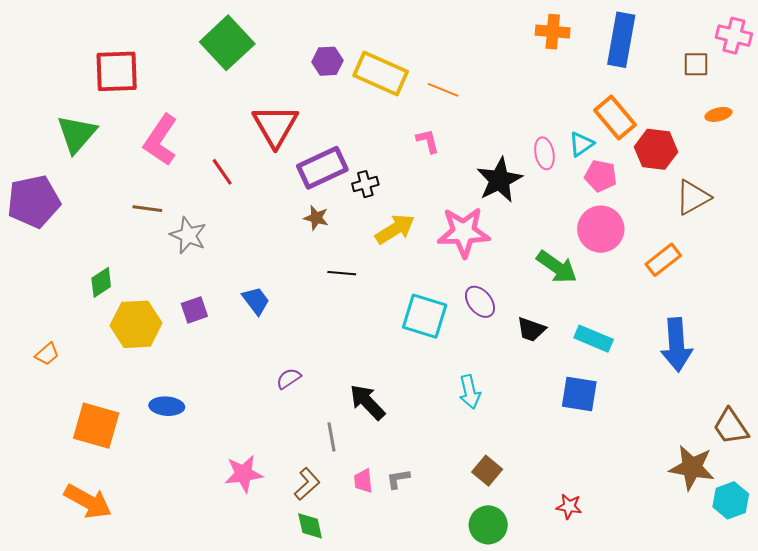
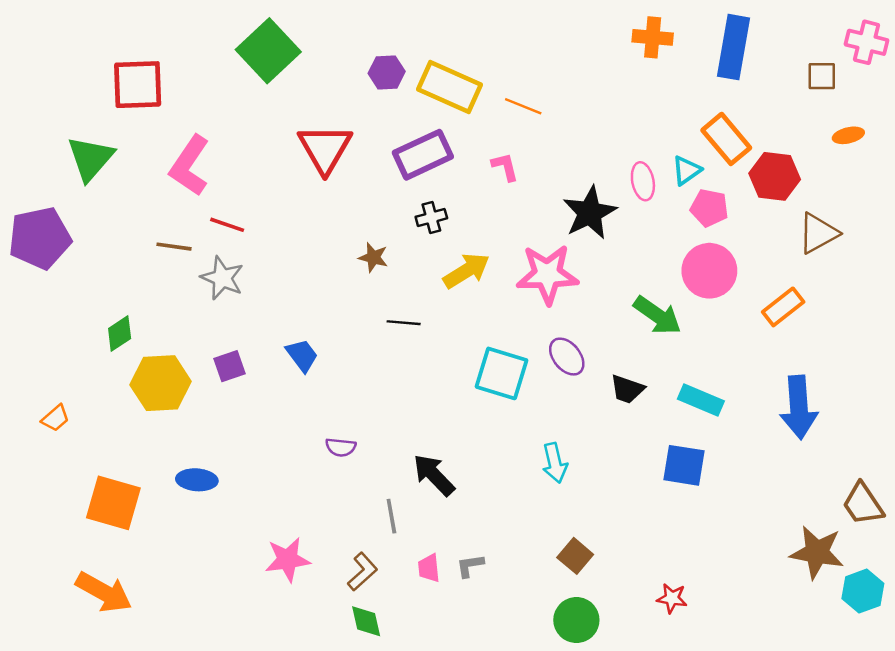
purple rectangle: (322, 168) -> (423, 155), moved
red line: (222, 172) -> (227, 225), moved, turned -36
purple semicircle: (289, 379) -> (341, 447), turned -140

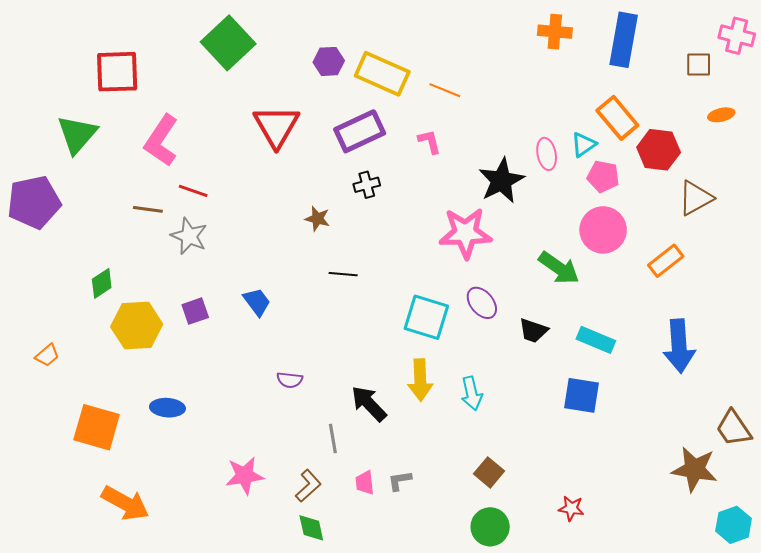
yellow arrow: (466, 271) -> (420, 380), moved, turned 120
cyan hexagon: (863, 591) -> (734, 525), moved
orange arrow: (104, 592) -> (125, 503), moved

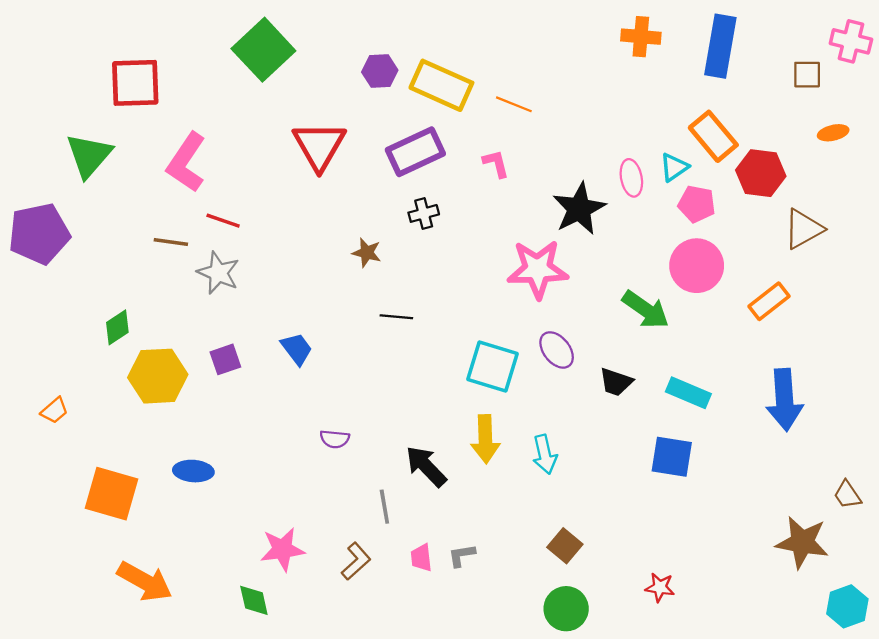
brown trapezoid: (734, 428) -> (847, 495), size x0.7
green diamond: (311, 528) -> (254, 600), moved

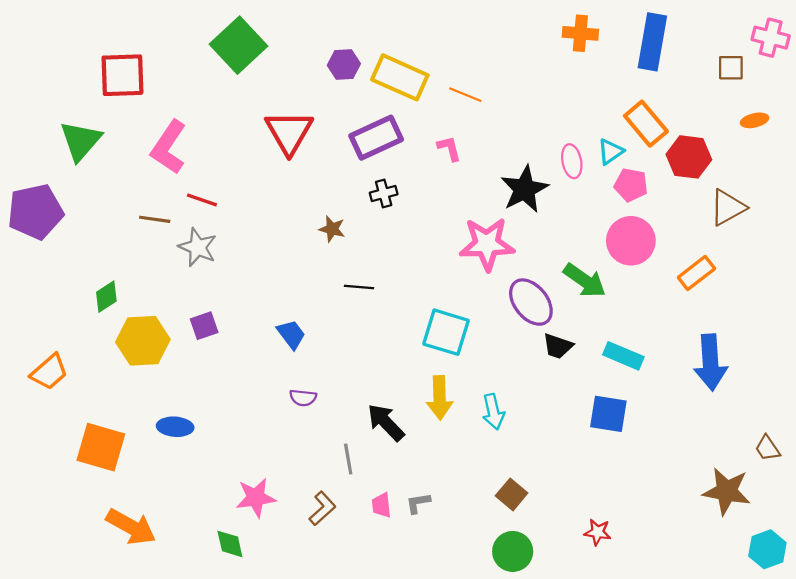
blue trapezoid: (297, 349) -> (291, 334), moved
purple ellipse: (557, 350) -> (531, 302), moved, size x1.4
orange trapezoid: (55, 410) -> (49, 372), size x1.5

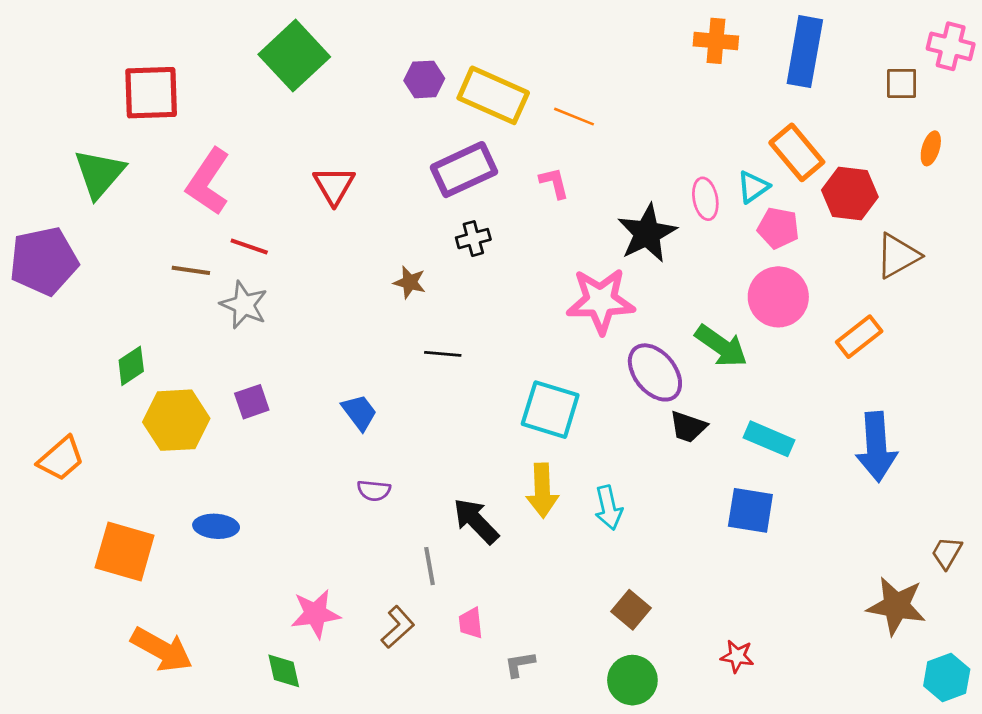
orange ellipse: (755, 120) -> (931, 148), turned -60
red triangle: (289, 132) -> (334, 186), moved, size x0.7
brown trapezoid: (767, 448) -> (947, 553), turned 64
gray L-shape: (418, 503) -> (520, 664), moved

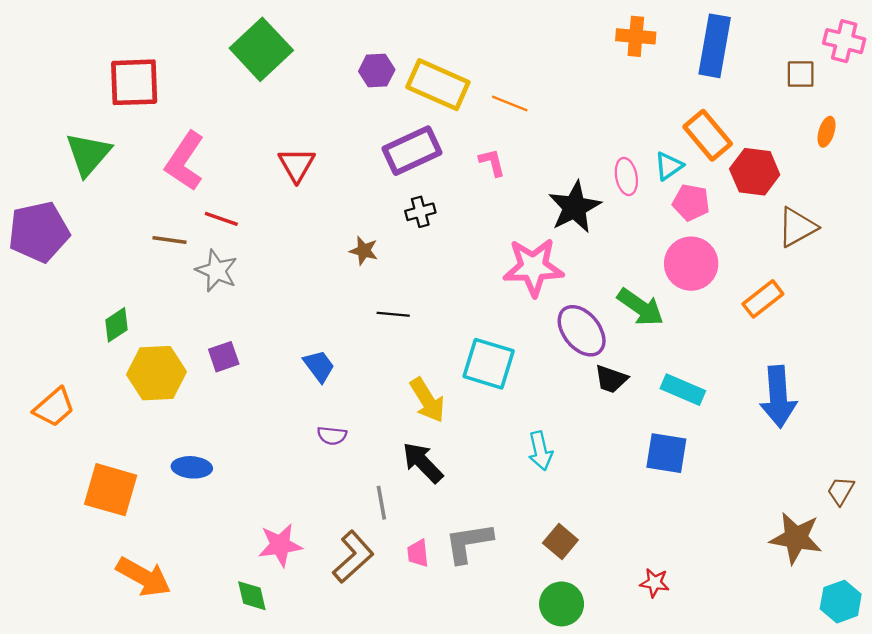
yellow arrow: (542, 490) -> (427, 400), moved, turned -30
brown L-shape: (398, 627) -> (353, 557), size x1.4
gray L-shape: (520, 664) -> (469, 543), moved, size x1.8

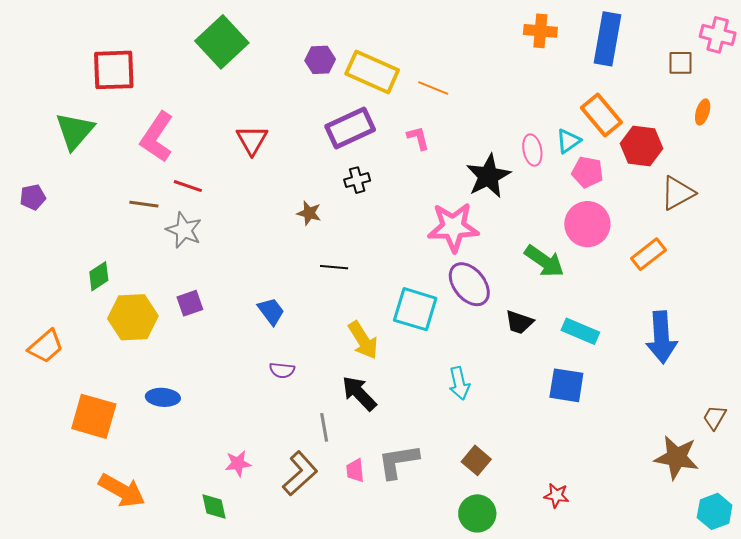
purple pentagon: (39, 232) -> (33, 197), size x0.5
purple ellipse: (582, 331) -> (469, 284), moved
pink star: (280, 545) -> (238, 463), size x0.7

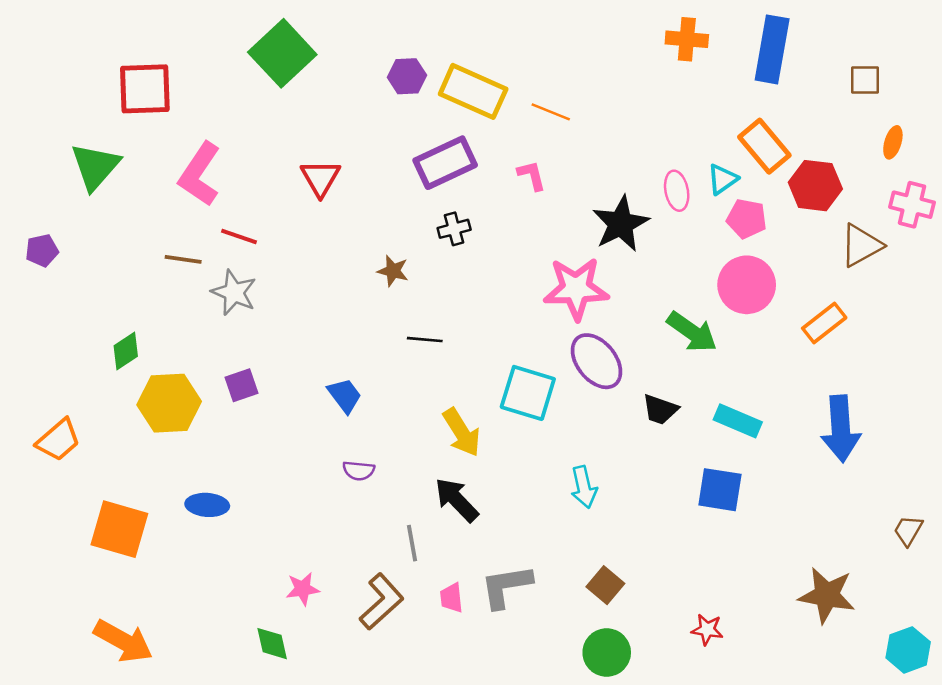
pink cross: (718, 35) -> (912, 205), moved
brown star: (677, 457) -> (827, 595), moved
orange arrow: (122, 490) -> (123, 641), moved

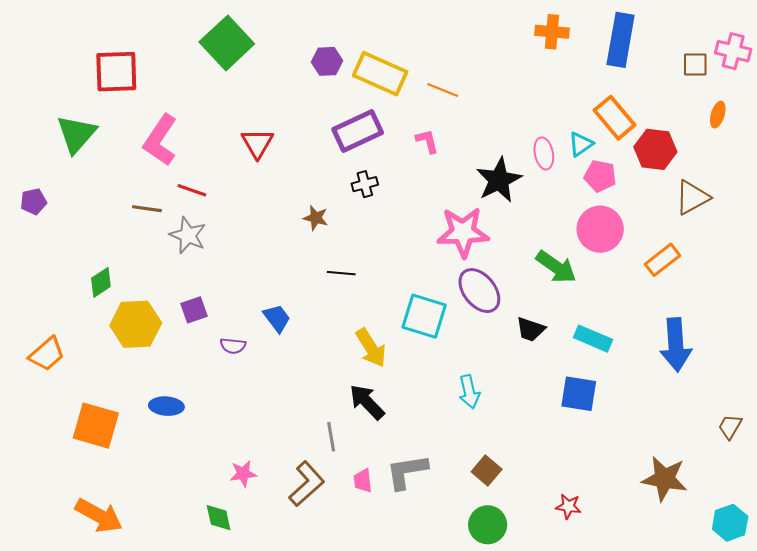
pink cross: (912, 205) -> (733, 51), moved
purple semicircle: (359, 471) -> (233, 346), moved

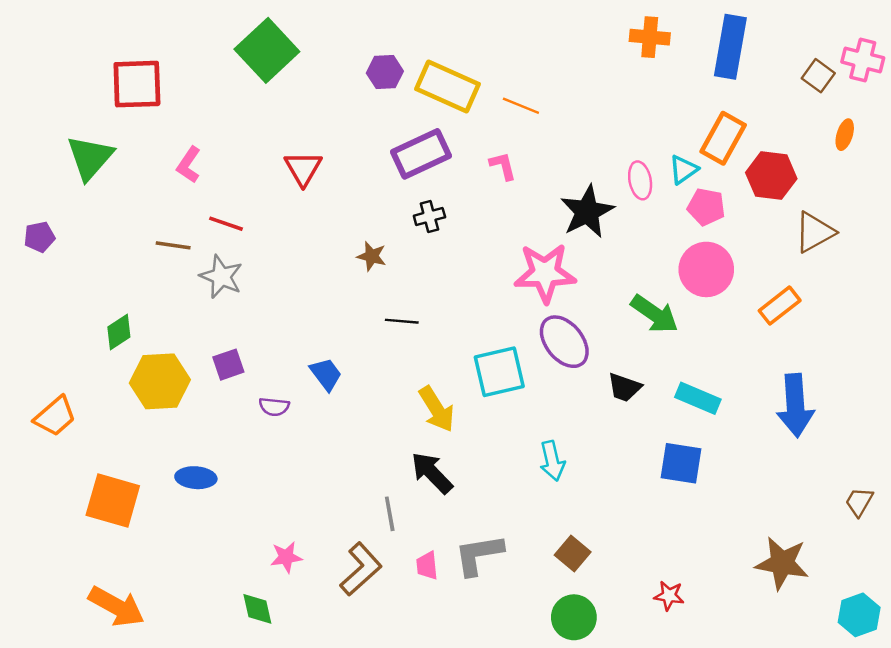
brown square: (695, 64) -> (818, 76), turned 36
orange rectangle: (614, 118) -> (723, 138), turned 69
pink L-shape: (160, 140) -> (189, 165), size x0.6
cyan square: (424, 316) -> (499, 372), turned -30

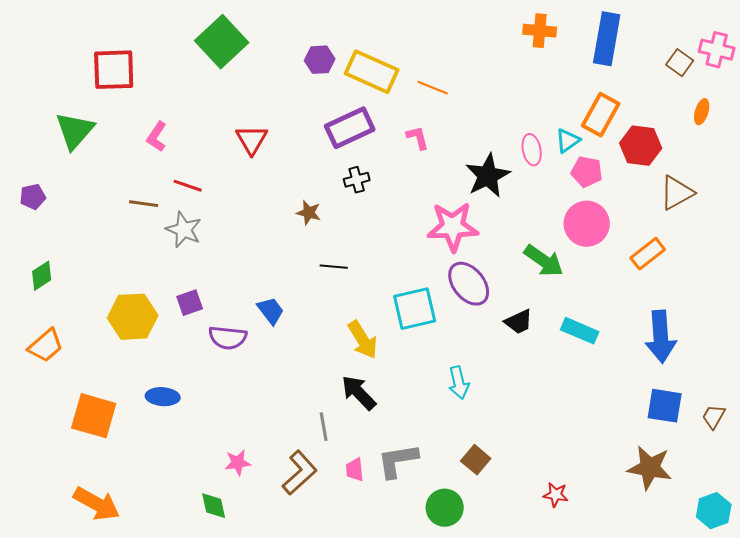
green diamond: (119, 332) -> (42, 276), moved
black trapezoid: (624, 387) -> (519, 322), turned -44
purple semicircle: (274, 407) -> (228, 338), size x1.5
blue square: (681, 463) -> (665, 406), moved
green circle: (574, 617) -> (445, 508), moved

